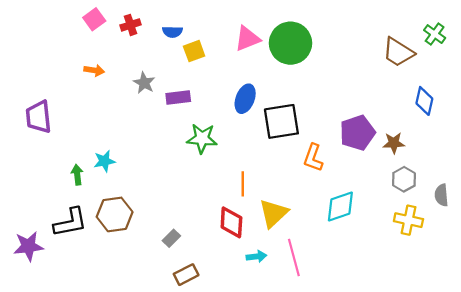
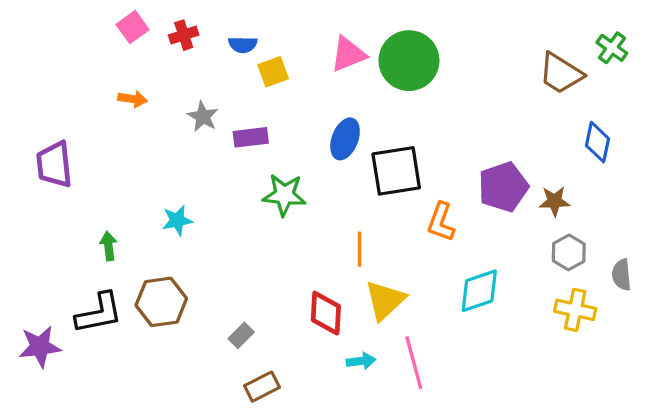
cyan star: (104, 161) -> (177, 220), moved
orange line: (243, 184) -> (359, 249), moved

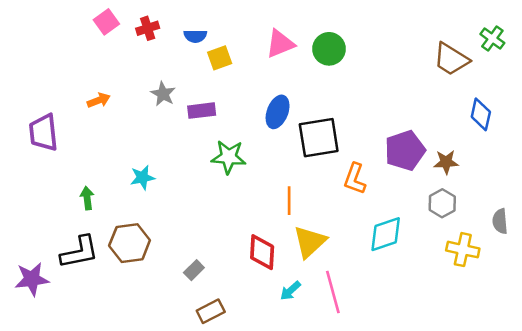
green circle: (409, 61) -> (329, 49), size x0.7
orange arrow: (133, 99) -> (99, 100), moved, turned -30
gray hexagon: (569, 252) -> (442, 203), moved
cyan arrow: (361, 361) -> (290, 291), turned 145

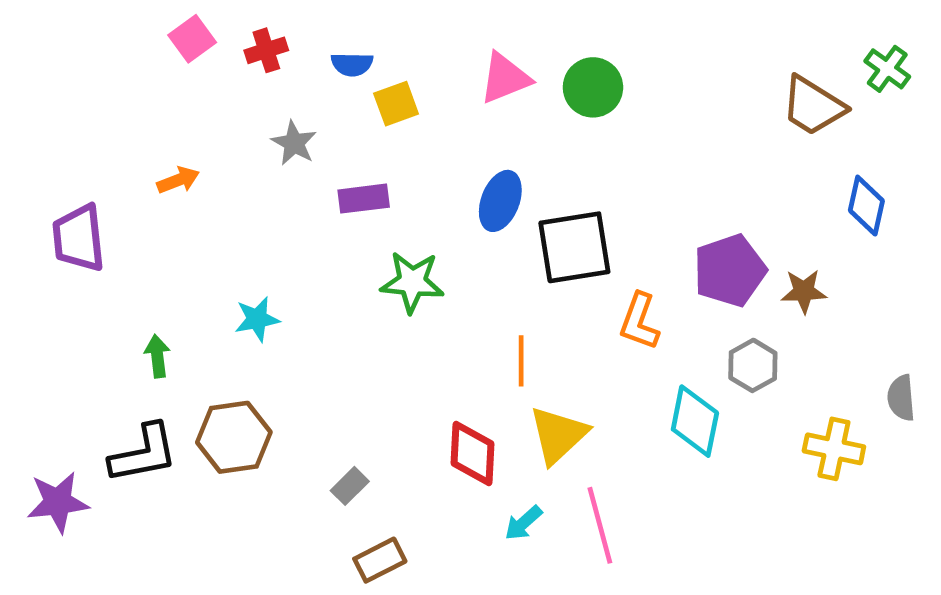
gray star: (163, 94) -> (294, 143), moved
gray hexagon: (442, 203) -> (753, 365), moved
cyan diamond: (386, 234) -> (695, 421), turned -60

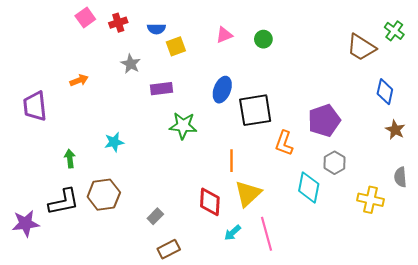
pink triangle: (505, 78) -> (224, 35), size x0.7
green circle: (593, 87) -> (263, 39), size x0.7
brown star: (804, 291) -> (395, 130), moved, turned 30

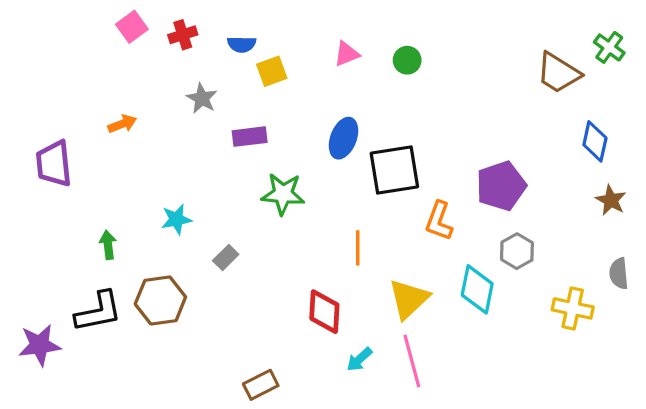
yellow triangle: (248, 194) -> (409, 299), moved
gray rectangle: (155, 216) -> (226, 258), moved

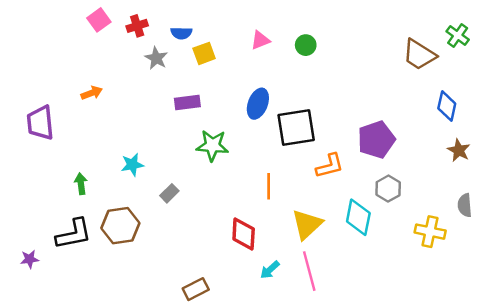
gray star: (202, 98) -> (156, 58), moved
orange L-shape: (439, 221) -> (330, 166), turned -124
purple star: (39, 345) -> (29, 259), size x0.6

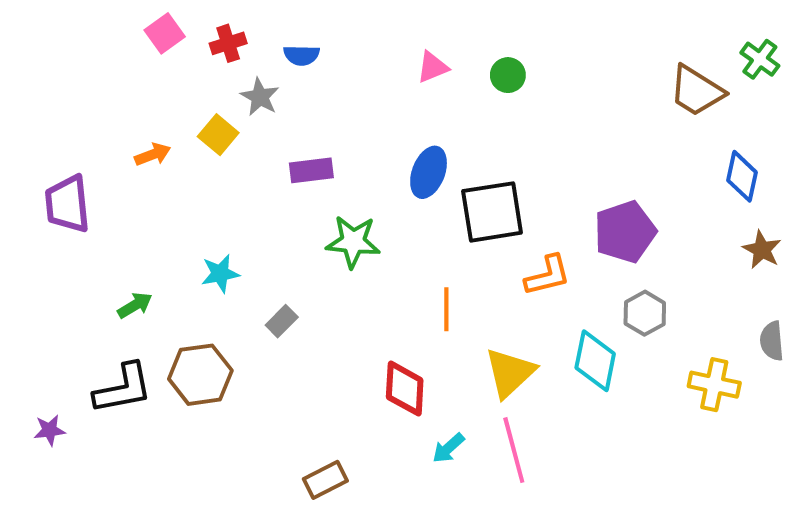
yellow square: (204, 53) -> (218, 135), moved, turned -30
green arrow: (81, 184) -> (135, 305), turned 66

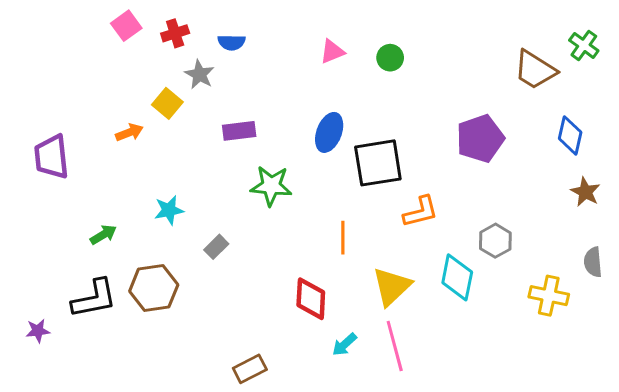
orange arrow: (153, 154) -> (129, 132), moved
purple pentagon: (625, 232) -> (480, 139), moved

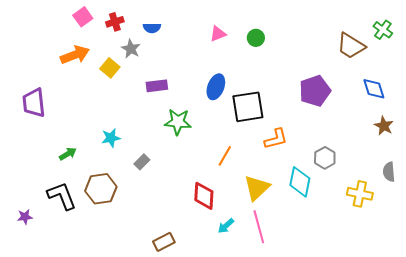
orange arrow: (129, 132) -> (75, 55), moved, size x1.6
blue diamond: (570, 135) -> (374, 89), turned -30
orange line: (343, 238) -> (225, 156), turned 30
black L-shape: (94, 299) -> (62, 196), turned -100

